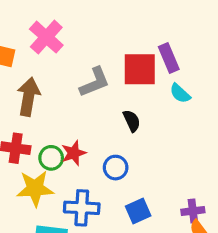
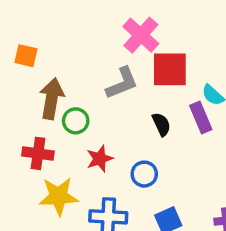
pink cross: (46, 37) -> (141, 35), moved
purple rectangle: (169, 58) -> (201, 117), moved
green circle: (51, 158) -> (76, 121), moved

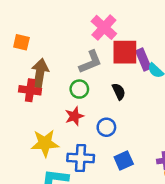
purple rectangle: (201, 117) -> (143, 60), moved
green circle: (76, 121) -> (79, 89), moved
red cross: (38, 153) -> (30, 90), moved

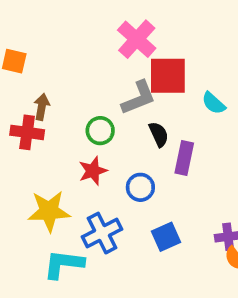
purple rectangle: (143, 60) -> (184, 158), moved, turned 35
gray L-shape: (90, 62) -> (139, 98), moved
brown arrow: (40, 73) -> (42, 107), size x0.6
blue cross: (81, 158) -> (102, 233), turned -30

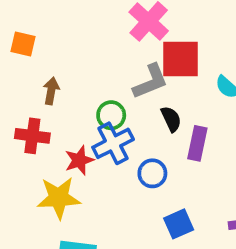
red cross: (27, 132) -> (32, 136), moved
red star: (93, 171) -> (79, 160), moved
blue cross: (102, 233) -> (113, 143), moved

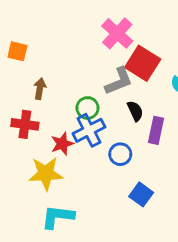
red square: (181, 59) -> (143, 63), turned 32
blue square: (179, 224) -> (141, 194), turned -30

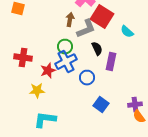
brown arrow: (40, 89) -> (70, 20), moved
yellow star: (46, 174) -> (37, 91), size x0.7

